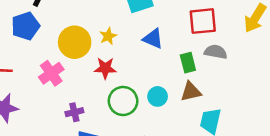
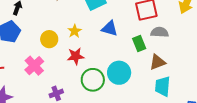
yellow circle: (75, 42) -> (49, 39), size x0.7
brown triangle: (191, 92) -> (157, 62), moved
cyan circle: (158, 96) -> (119, 73), size x1.5

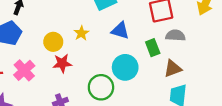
red star: (76, 56) -> (62, 63), moved
pink cross: (34, 66) -> (24, 70), moved
cyan circle: (119, 73) -> (125, 67), moved

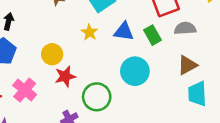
yellow star: (81, 33) -> (89, 32), moved
green rectangle: (153, 48) -> (152, 35), moved
green circle: (101, 87) -> (97, 97), moved

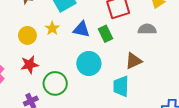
gray semicircle: (185, 28) -> (147, 29), moved
yellow circle: (52, 54) -> (27, 35), moved
cyan trapezoid: (197, 94) -> (121, 86), moved

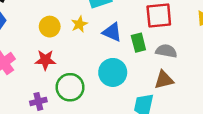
gray semicircle: (147, 29) -> (166, 51), moved

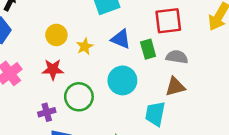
yellow star: (79, 24) -> (85, 46), moved

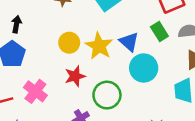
blue triangle: (121, 39) -> (129, 42), moved, turned 35
yellow star: (85, 46) -> (99, 46), size x1.6

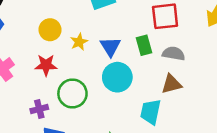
yellow star: (99, 46) -> (79, 42), size x0.6

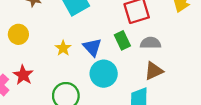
yellow circle: (50, 30) -> (18, 34), moved
red star: (46, 65) -> (23, 75), moved, turned -30

